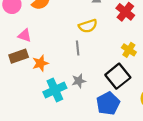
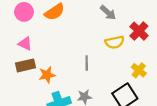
yellow semicircle: (88, 26) -> (115, 42), moved
pink triangle: (25, 36) -> (25, 44), moved

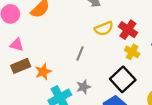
red cross: (139, 31) -> (128, 30), moved
gray line: (87, 63) -> (80, 54), turned 32

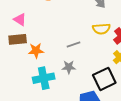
gray line: (80, 54) -> (73, 45), turned 32
gray star: (83, 87) -> (69, 67), moved

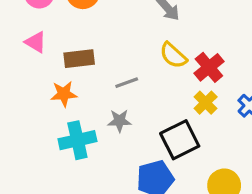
yellow semicircle: (101, 29) -> (173, 55), turned 48
brown rectangle: (18, 39) -> (79, 59), moved

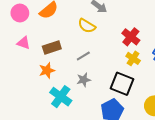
yellow semicircle: (173, 55) -> (87, 26), moved
cyan cross: (77, 140) -> (61, 97), turned -30
black square: (180, 140) -> (122, 84), turned -30

